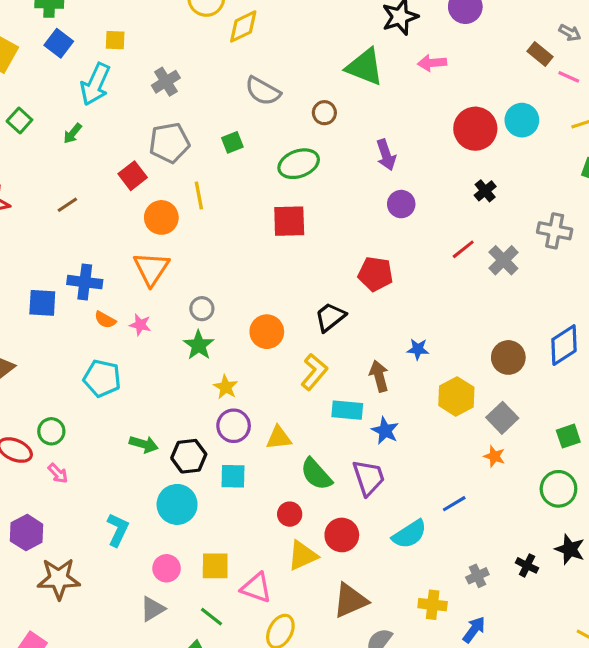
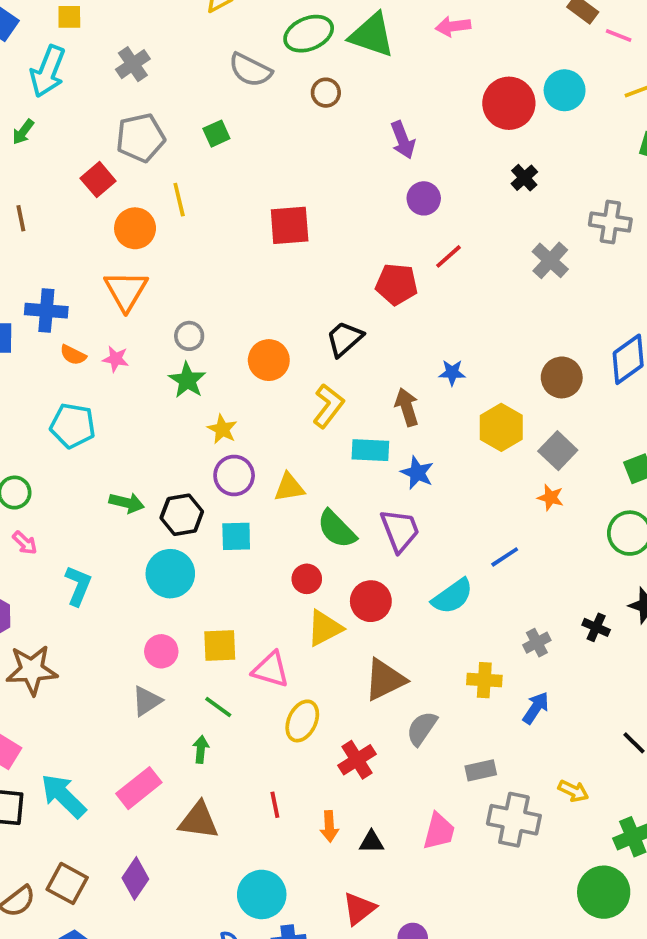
green ellipse: (299, 164) -> (309, 34), moved
brown line: (67, 205) -> (21, 218), turned -65
red line: (463, 249) -> (448, 256), moved
cyan L-shape: (118, 530) -> (78, 586), moved

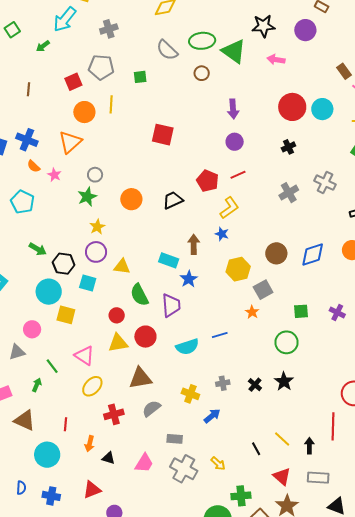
yellow L-shape: (328, 406) -> (229, 208), moved
yellow square: (220, 646) -> (66, 315), moved
cyan circle: (262, 894) -> (47, 455), moved

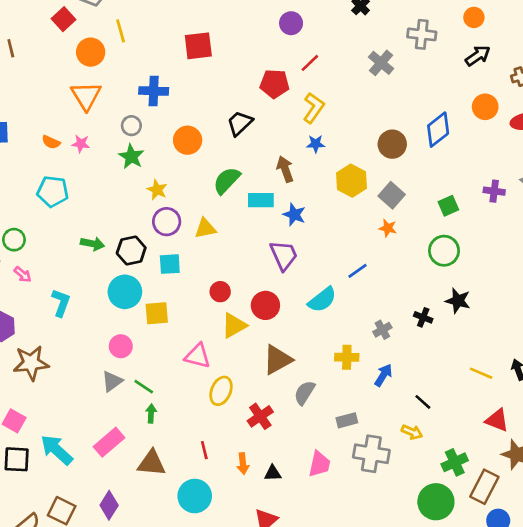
blue cross: (27, 140) -> (154, 91), moved
green semicircle: (139, 295) -> (227, 180), moved, turned 90
green line: (52, 366) -> (144, 387), moved
black line: (256, 449) -> (423, 402), moved

